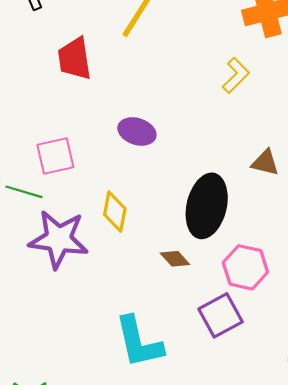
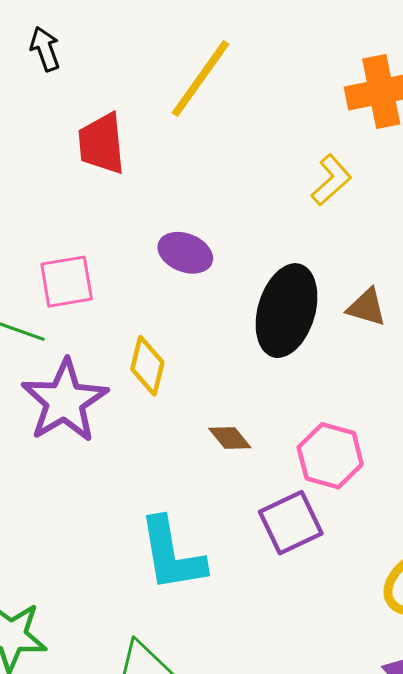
black ellipse: (207, 206) -> (287, 311), moved
purple star: (59, 239) -> (65, 401), turned 30

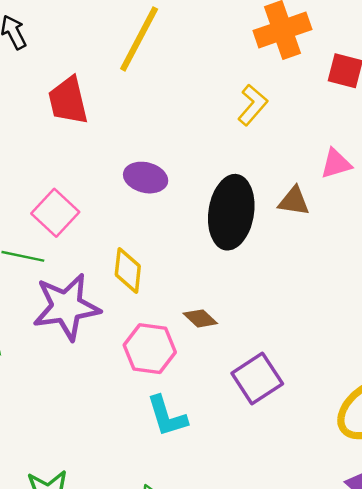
pink square: (67, 282) -> (55, 213), turned -30
purple star: (65, 401) -> (66, 307), turned 30
pink hexagon: (330, 456) -> (150, 349), moved
cyan L-shape: (172, 554) -> (167, 416), size x0.7

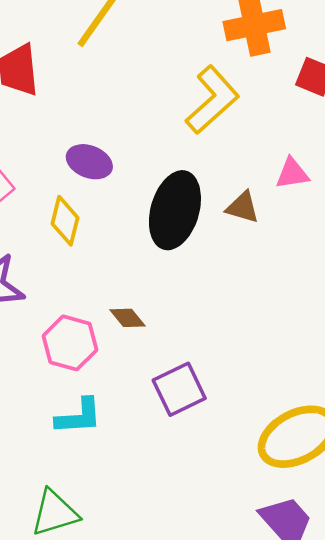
yellow L-shape: (253, 105) -> (212, 100), size x1.6
yellow diamond: (128, 270) -> (65, 221), moved
cyan L-shape: (167, 416) -> (79, 416), turned -84

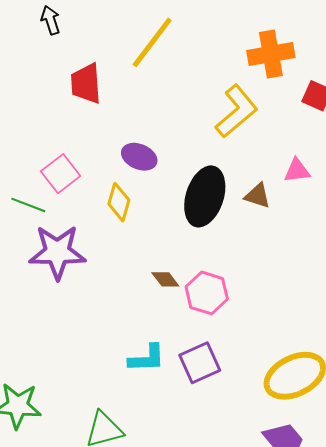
pink hexagon: (70, 343) -> (207, 293), moved
purple square: (179, 389) -> (200, 363), moved
cyan L-shape: (79, 416) -> (147, 358), moved

